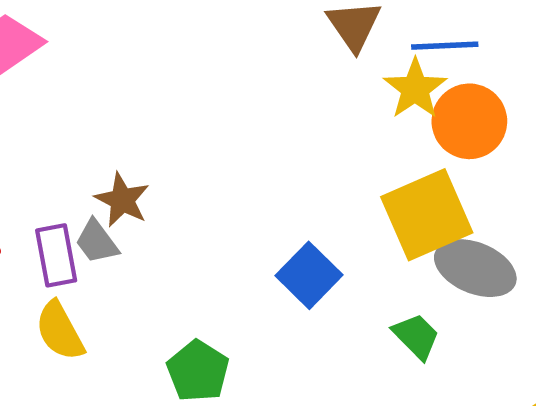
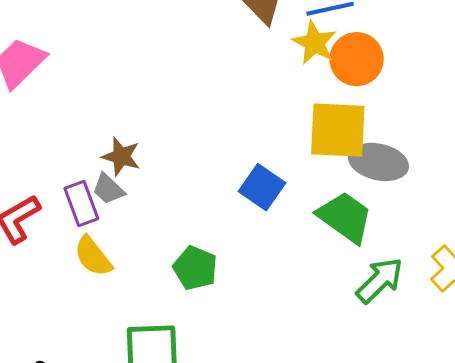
yellow square: (427, 215) -> (338, 130), turned 36
green trapezoid: (416, 336) -> (345, 217), size x1.6

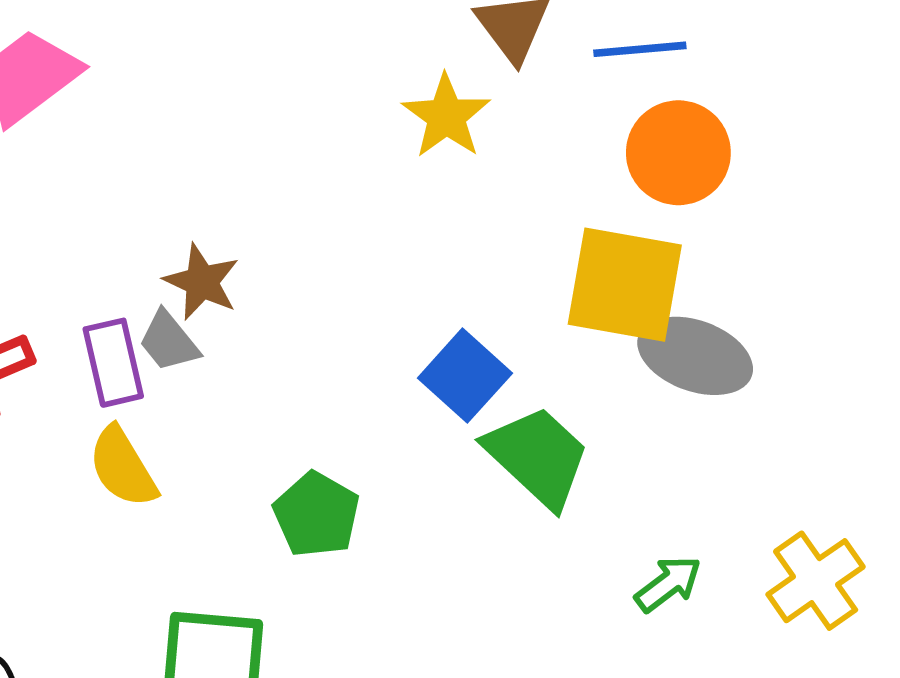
yellow star: (314, 43) -> (446, 116), moved
green trapezoid: (345, 217) -> (538, 456), moved
green arrow: (380, 280) -> (668, 584), size x0.7

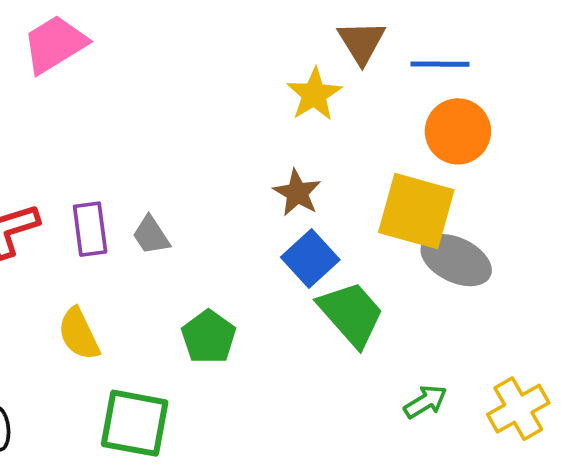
brown star: (202, 282) -> (297, 193), moved
gray trapezoid: (169, 341) -> (151, 235), moved
yellow semicircle: (123, 467) -> (79, 334), moved

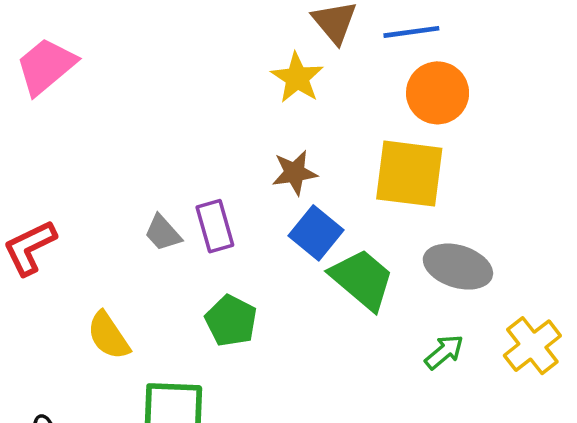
brown star: (297, 193) -> (295, 173), turned -30
purple rectangle: (90, 229) -> (215, 226), moved
gray ellipse: (456, 260) -> (458, 267), moved

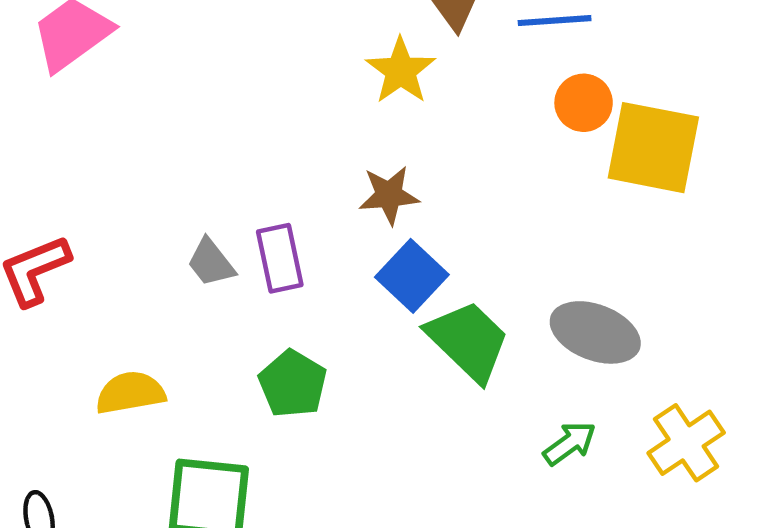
orange circle: (438, 93) -> (584, 103), size x0.7
yellow square: (409, 174) -> (653, 148), moved
yellow semicircle: (108, 336) -> (130, 393), turned 110

